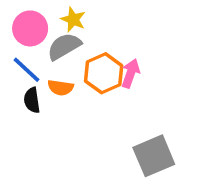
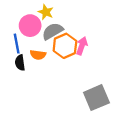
pink circle: (30, 28) -> (30, 26), moved
gray semicircle: (64, 46) -> (53, 31), moved
blue line: (27, 70) -> (17, 44), turned 36

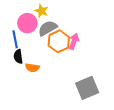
orange semicircle: (38, 55) -> (32, 68), moved

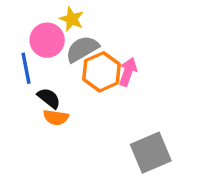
black semicircle: (18, 57) -> (49, 98), moved, turned 136

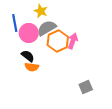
pink circle: (47, 40) -> (29, 33), moved
blue line: (26, 68) -> (15, 23), moved
gray square: (151, 153) -> (86, 87), size x0.6

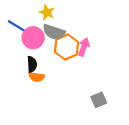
blue line: (15, 23) -> (17, 26), turned -48
gray semicircle: (47, 28) -> (54, 32), turned -132
black semicircle: (28, 56) -> (32, 64), turned 48

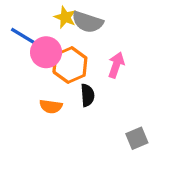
gray semicircle: (54, 32) -> (87, 22), moved
orange hexagon: (67, 47) -> (70, 65), moved
black semicircle: (32, 64) -> (87, 95), moved

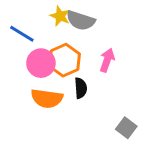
pink circle: (46, 52) -> (41, 63), moved
orange semicircle: (51, 106) -> (47, 98), size x1.5
gray square: (137, 138) -> (126, 128), turned -30

